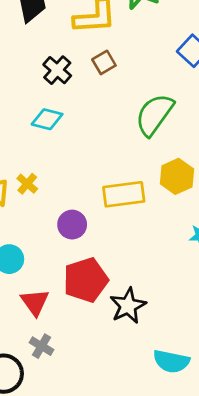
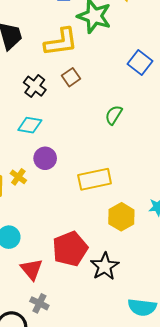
green semicircle: (154, 115) -> (114, 115), size x0.6
yellow hexagon: (177, 176) -> (121, 217), moved
purple circle: (72, 225) -> (45, 158), moved

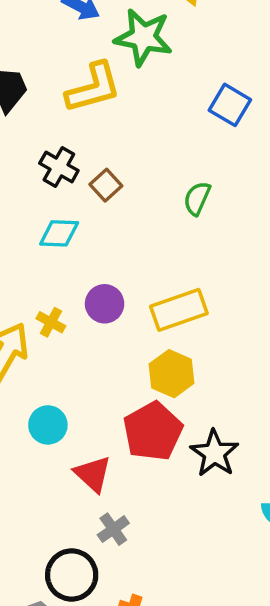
brown square: (71, 77) -> (106, 185), moved
purple circle: (45, 158) -> (105, 304), moved
yellow hexagon: (121, 217) -> (172, 374), moved
gray cross: (39, 303) -> (113, 529), turned 36

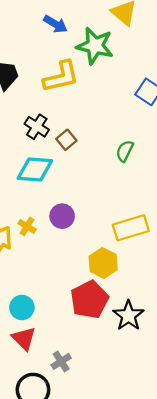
cyan diamond: (59, 233) -> (35, 169), size x1.4
yellow rectangle: (179, 310) -> (131, 228), moved
cyan circle: (48, 425) -> (22, 308), moved
red triangle: (93, 474) -> (24, 338), moved

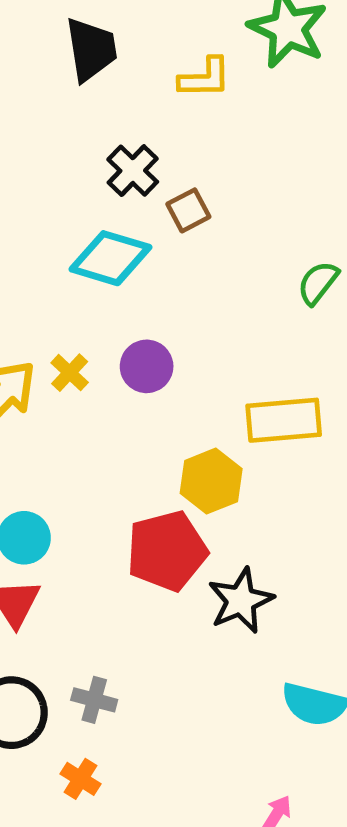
yellow L-shape: (61, 77) -> (205, 78), size x0.7
green semicircle: (125, 151) -> (318, 283), moved
gray cross: (61, 361) -> (94, 700), moved, turned 36

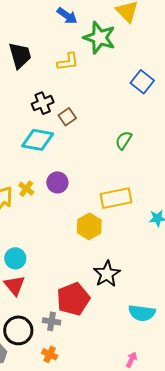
black cross: (133, 171) -> (43, 103), turned 30
red pentagon: (167, 551) -> (73, 299), moved

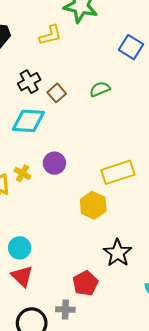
green semicircle: (124, 140) -> (100, 89), moved, turned 42
red pentagon: (73, 299) -> (85, 283), size x0.7

